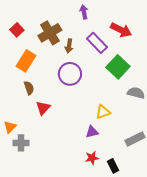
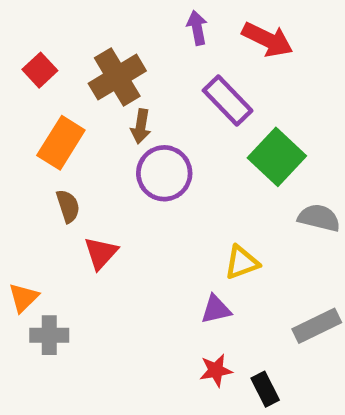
red arrow: (121, 30) -> (267, 40), moved
brown arrow: (69, 46) -> (141, 126), moved

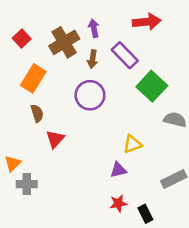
purple arrow: (197, 28) -> (94, 28), moved
red arrow: (267, 40) -> (147, 22), turned -32
brown arrow: (141, 126) -> (93, 59), moved

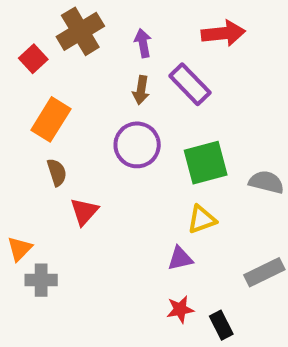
brown cross: (64, 42) -> (80, 31), moved
green square: (152, 86) -> (206, 163), moved, turned 32

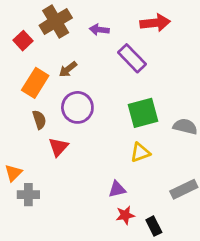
purple arrow: (143, 43) -> (99, 30), turned -72
brown arrow: (141, 90) -> (68, 69), moved, turned 42
purple circle: (137, 145) -> (77, 107), moved
purple triangle: (180, 259) -> (117, 189), moved

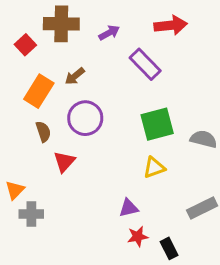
brown cross: (56, 22) -> (61, 24), turned 32
purple arrow: (99, 30) -> (109, 33), turned 144

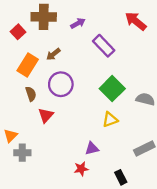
red arrow: (171, 25) -> (136, 21), moved, turned -135
green square: (157, 124) -> (112, 89), turned -30
red star: (138, 236) -> (81, 169), moved

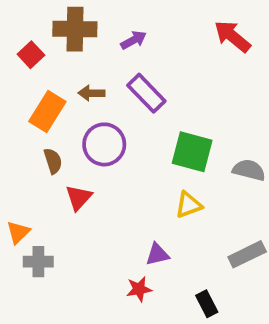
purple rectangle: (104, 46) -> (146, 93), moved
brown arrow: (53, 54) -> (91, 93), turned 40
green square: (112, 89) -> (192, 152), turned -30

